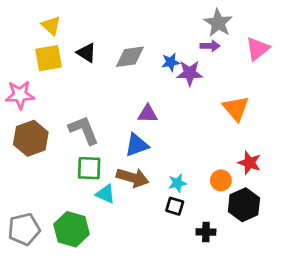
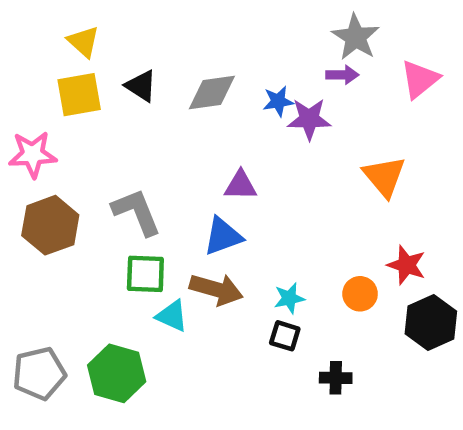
black hexagon: (244, 205) -> (431, 323), moved

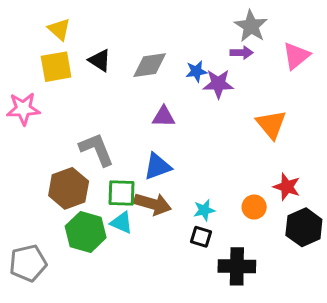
purple triangle: (241, 185) -> (164, 117), moved
brown hexagon: (50, 225) -> (69, 188), moved
green square: (145, 274) -> (122, 193), moved
green hexagon: (117, 373) -> (86, 232), moved
black cross: (336, 378) -> (237, 266), size x1.6

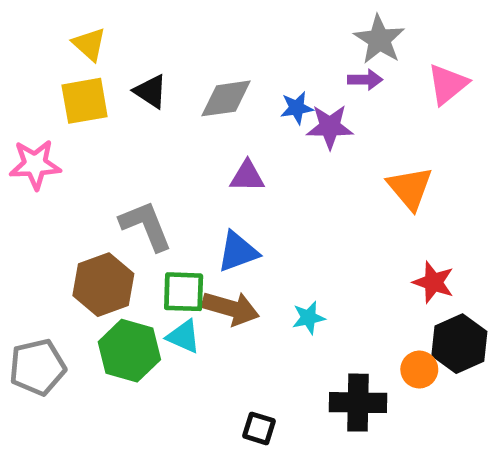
orange circle: (254, 207) -> (419, 370), moved
black square: (201, 237) -> (259, 428), moved
gray pentagon: (28, 263) -> (37, 367), moved

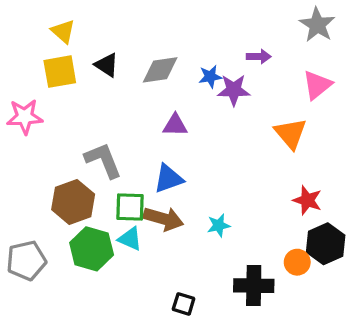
gray star: (379, 39) -> (317, 25), moved
pink triangle: (448, 84) -> (317, 85), moved

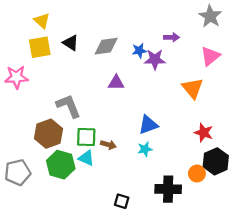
blue triangle: (168, 179) -> (148, 125), moved
brown arrow: (163, 219) -> (108, 145), size x0.6

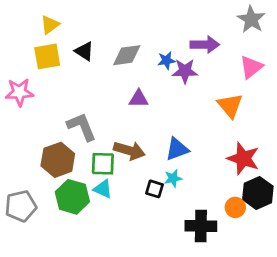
yellow triangle: (42, 21) -> (50, 25), turned 42
purple arrow: (171, 37) -> (205, 45), size x1.5
red star: (204, 133) -> (243, 158), size x1.4
brown arrow: (108, 145) -> (129, 150), moved, size x1.6
black square: (122, 201) -> (155, 189), moved

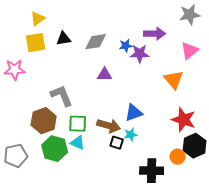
gray star: (251, 19) -> (190, 15), turned 30
black triangle: (84, 51) -> (64, 39), turned -42
brown arrow: (129, 150) -> (109, 126), moved

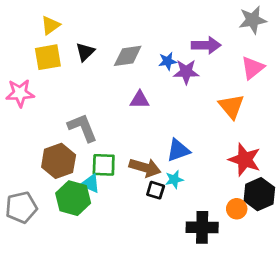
black triangle: (64, 39) -> (85, 52), turned -35
cyan triangle: (78, 143) -> (90, 183), moved

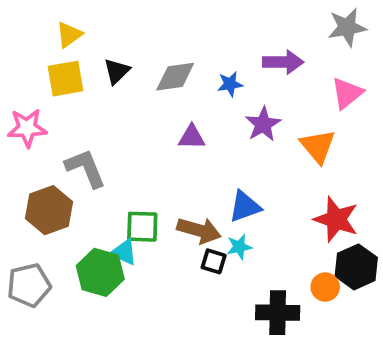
purple star: (186, 72) -> (263, 124), moved, turned -30
gray L-shape: (82, 128) -> (86, 168), moved
brown hexagon: (59, 161) -> (49, 210), moved

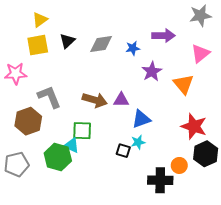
purple triangle: (192, 137) -> (121, 100), moved
brown arrow: (199, 230) -> (95, 100), moved
orange circle: (325, 287) -> (179, 165), moved

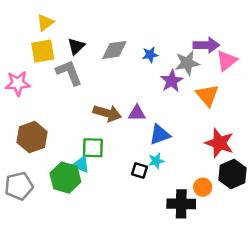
gray star: (200, 15) -> (187, 63), moved
purple arrow: (163, 36) -> (206, 45), moved
gray L-shape: (49, 97) -> (69, 73), moved

